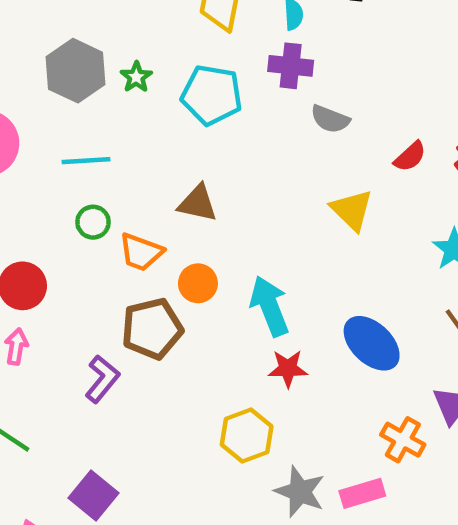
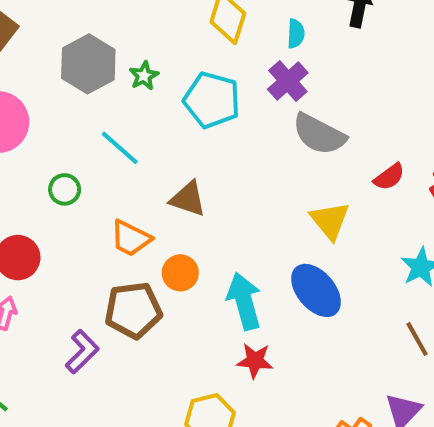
purple cross: (291, 66) -> (288, 81), turned 36
gray semicircle: (330, 119) -> (319, 134), size x1.5
cyan line: (86, 161) -> (120, 148), moved, turned 39
green circle: (93, 222) -> (65, 189), moved
blue ellipse: (372, 343) -> (316, 290), moved

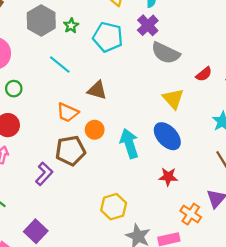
green circle: (65, 189) -> (14, 89), moved
red star: (255, 361) -> (168, 177), moved

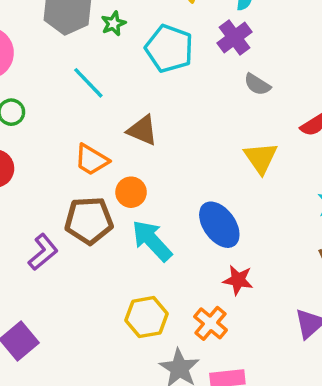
gray semicircle: (166, 53) -> (257, 84), size x0.6
blue ellipse: (167, 136) -> (219, 225), moved
cyan arrow: (129, 143) -> (152, 241), moved, turned -32
orange cross: (191, 214) -> (210, 323), moved

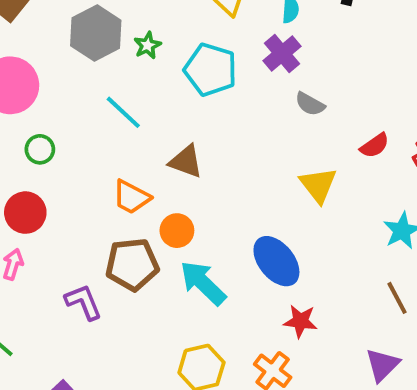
purple L-shape: (43, 252) -> (83, 302), turned -69

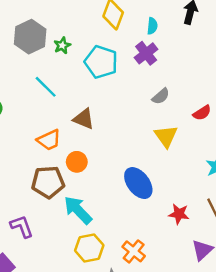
gray semicircle: (310, 104) -> (161, 96), moved, turned -72
orange trapezoid: (131, 197) -> (49, 140), turned -55
cyan arrow: (203, 283) -> (78, 210), moved
purple L-shape: (83, 302) -> (22, 226), moved
red star: (300, 321) -> (179, 214), moved

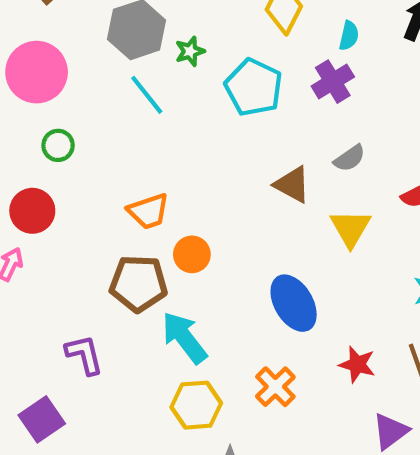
cyan line: (46, 87) -> (147, 95), moved
brown triangle: (84, 119) -> (292, 185), moved
orange cross: (134, 251) -> (275, 387), moved

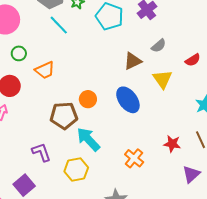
brown triangle: (292, 185) -> (133, 61), turned -48
orange trapezoid: (148, 211) -> (45, 70), moved
blue ellipse: (294, 303) -> (128, 100), moved
yellow hexagon: (196, 405) -> (76, 170), moved

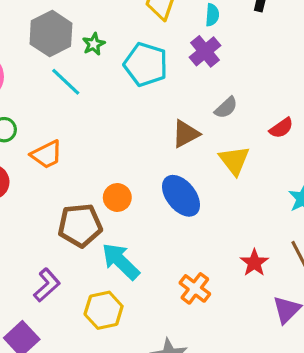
red star: (172, 144) -> (254, 263), turned 30
purple L-shape: (41, 152) -> (47, 285), turned 70

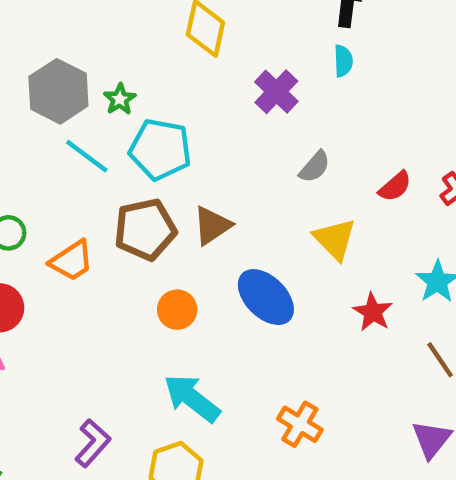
cyan semicircle: (212, 15) -> (343, 61), moved
cyan pentagon: (146, 64) -> (160, 149), moved
brown triangle: (186, 134) -> (212, 226), moved
brown pentagon: (80, 225) -> (145, 229), moved
red star: (254, 263) -> (373, 312), moved

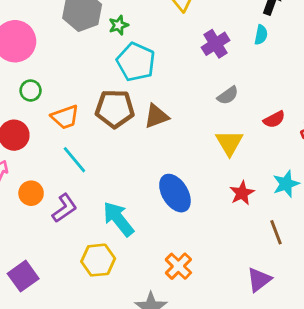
cyan line: (87, 156) -> (74, 160), moved
blue ellipse: (266, 297) -> (175, 193), moved
orange circle: (177, 310) -> (31, 193), moved
orange cross: (300, 424) -> (178, 266), moved
purple L-shape: (93, 443) -> (64, 208), moved

